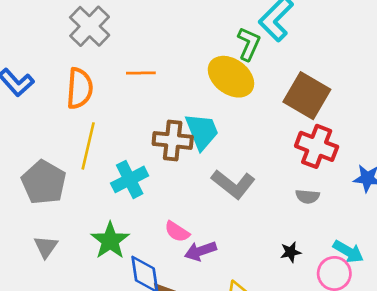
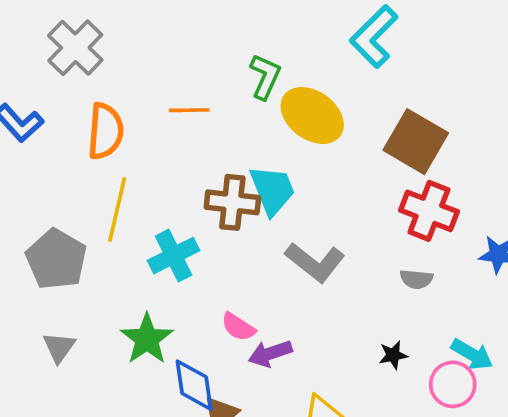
gray cross: (90, 26) -> (75, 48), moved
green L-shape: (249, 44) -> (265, 77), moved

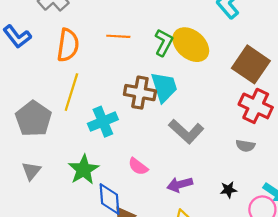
green L-shape: (265, 77) -> (164, 42), moved
purple arrow: (270, 353) -> (180, 184), moved

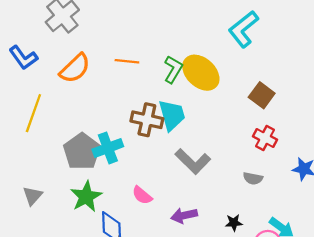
orange semicircle: (68, 45) -> (75, 68), turned 36
brown square: (251, 64) -> (262, 95), size x0.7
yellow line: (71, 92) -> (33, 113), moved
red cross: (256, 106) -> (265, 138), size x0.7
gray pentagon: (33, 119) -> (82, 152), moved

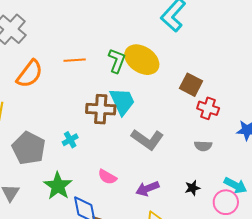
brown square: (262, 95) -> (191, 85), moved
cyan cross: (108, 148) -> (70, 140), size x0.6
gray pentagon: (82, 152) -> (29, 148), moved

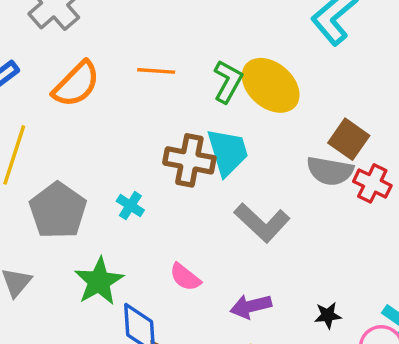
cyan cross: (70, 140) -> (130, 206), turned -35
gray semicircle: (203, 146) -> (330, 171), moved, size x1.5

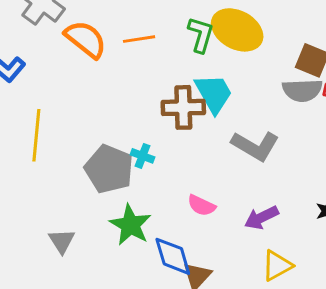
orange semicircle: (76, 84) -> (86, 39), moved, turned -84
gray pentagon: (58, 210) -> (109, 169), moved

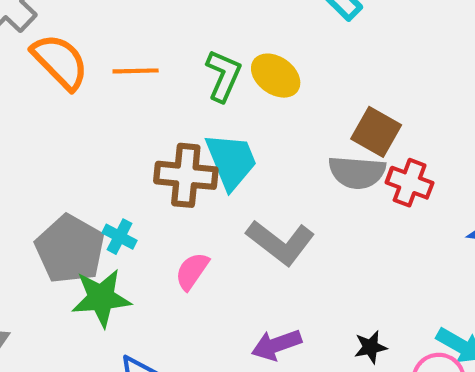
yellow ellipse: (237, 30) -> (276, 76), size x0.7
pink semicircle: (201, 205) -> (192, 271), moved, turned 92
green star: (130, 225) -> (101, 298), moved, turned 30

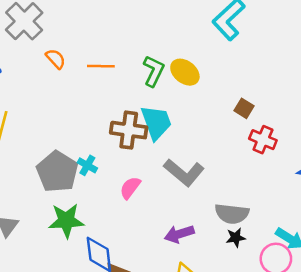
orange semicircle: (60, 62) -> (56, 59), size x0.6
brown square: (376, 132) -> (244, 108), size x0.7
gray semicircle: (357, 172) -> (232, 214), moved
green star: (101, 298) -> (66, 221), moved

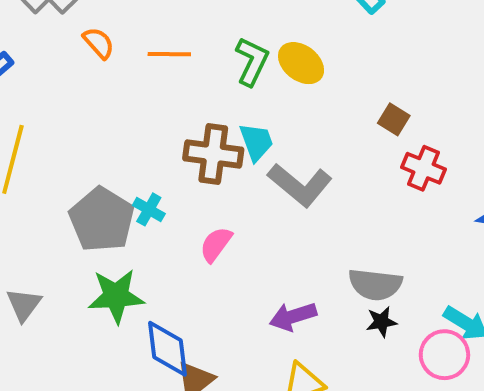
cyan trapezoid: (156, 122) -> (256, 142), size x0.7
gray L-shape: (184, 172) -> (300, 185), moved

